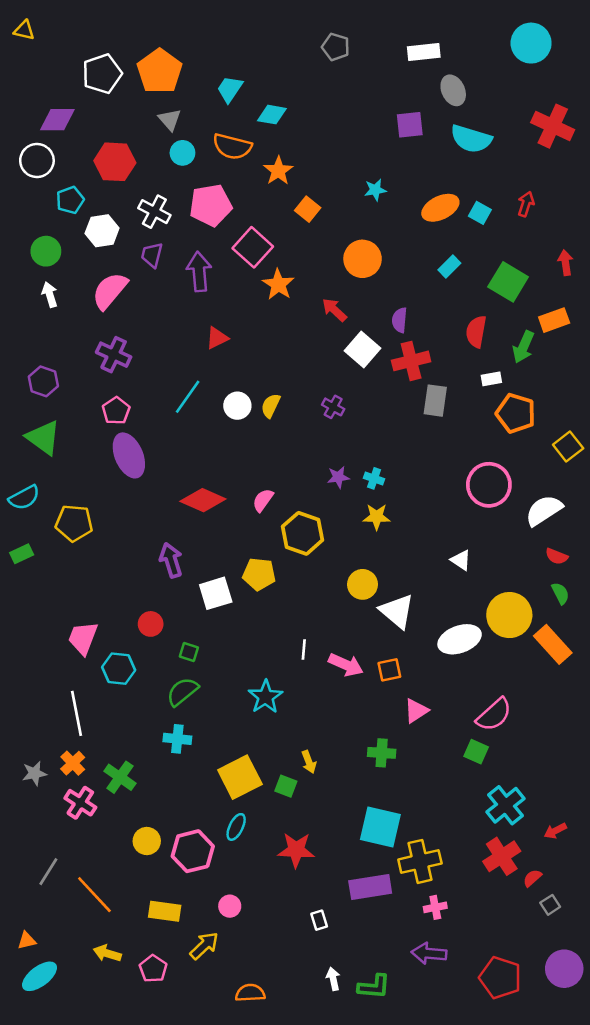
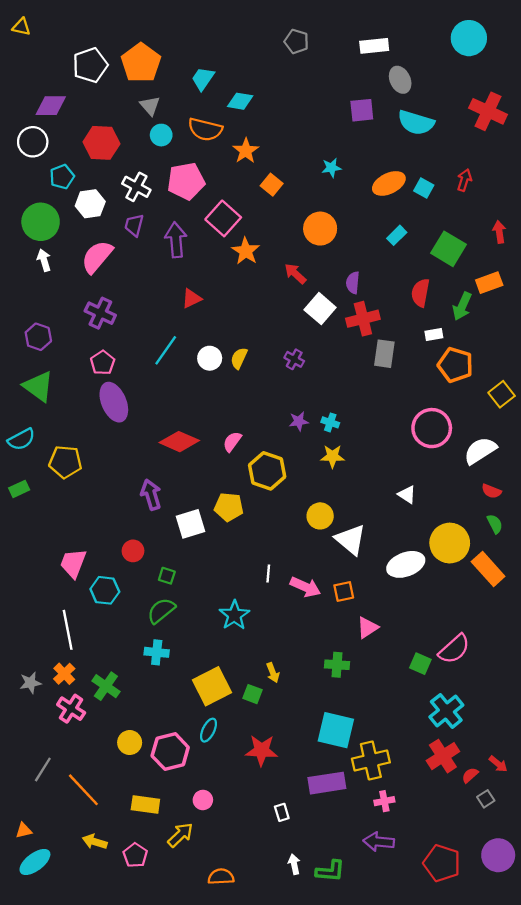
green circle: (46, 251) -> (41, 222), size x1.4
pink semicircle: (494, 715) -> (454, 649), moved
red arrow: (555, 831) -> (498, 764), moved, turned -114

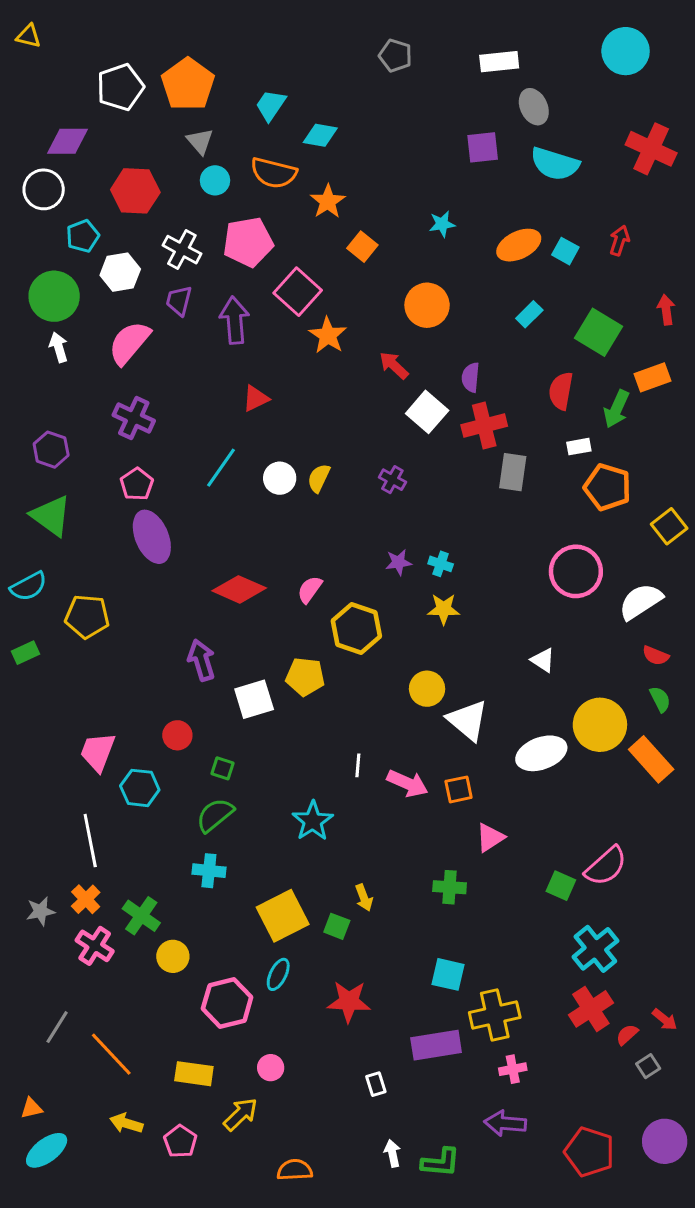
cyan square: (336, 730) -> (448, 974), size x0.7
yellow circle: (130, 743) -> (173, 956), moved

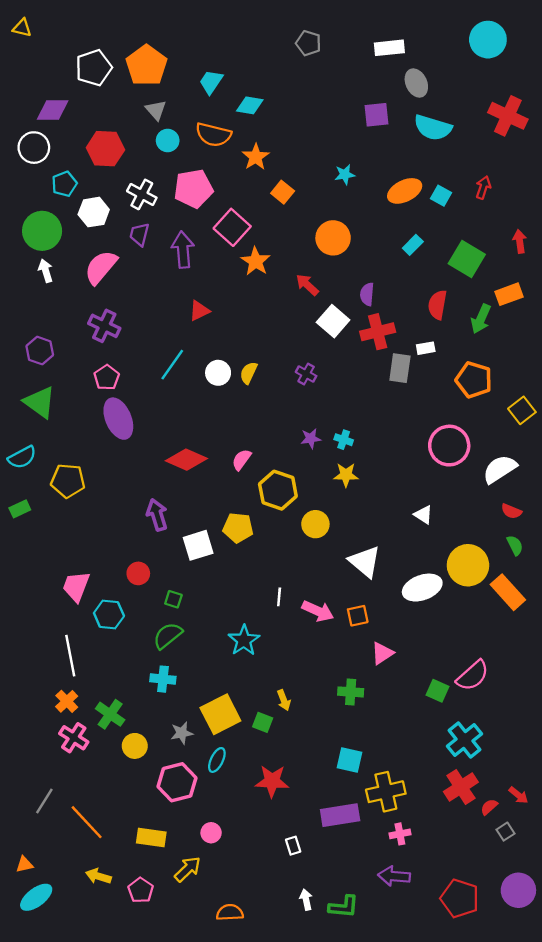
white rectangle: (579, 447) -> (426, 348), moved
yellow circle: (427, 689) -> (315, 524), moved
gray star: (41, 911) -> (182, 733), moved

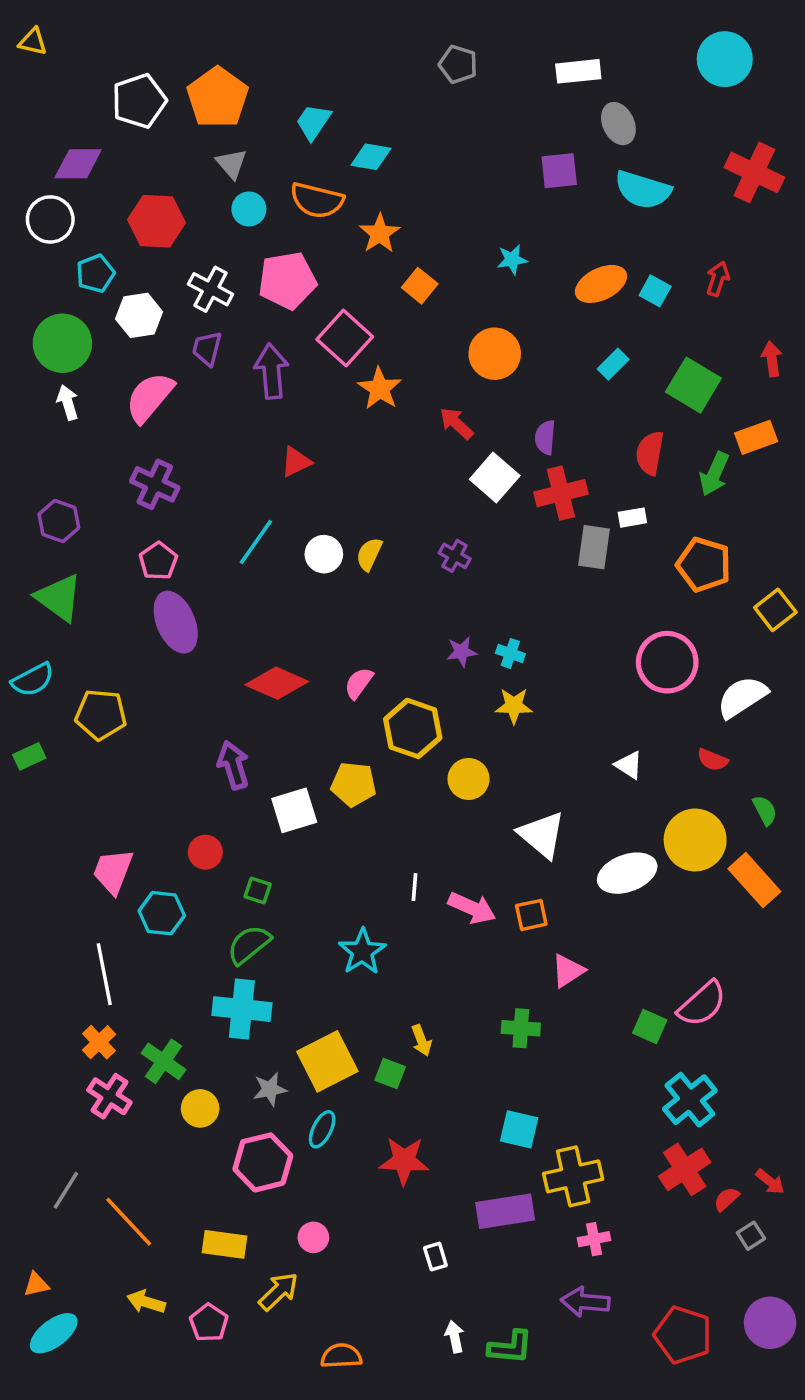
red semicircle: (511, 511) -> (713, 760), moved
cyan cross: (163, 679) -> (242, 1009), size x1.5

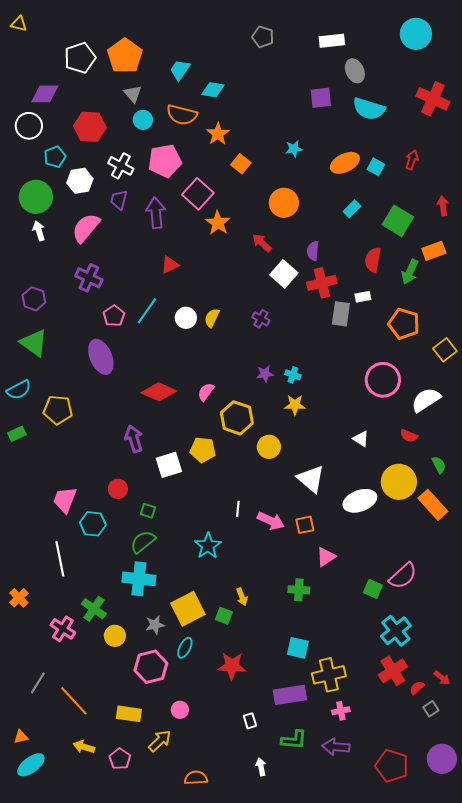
pink pentagon: (158, 561) -> (114, 316), moved
orange cross: (99, 1042) -> (19, 598), moved
green L-shape: (510, 1347) -> (294, 740), moved

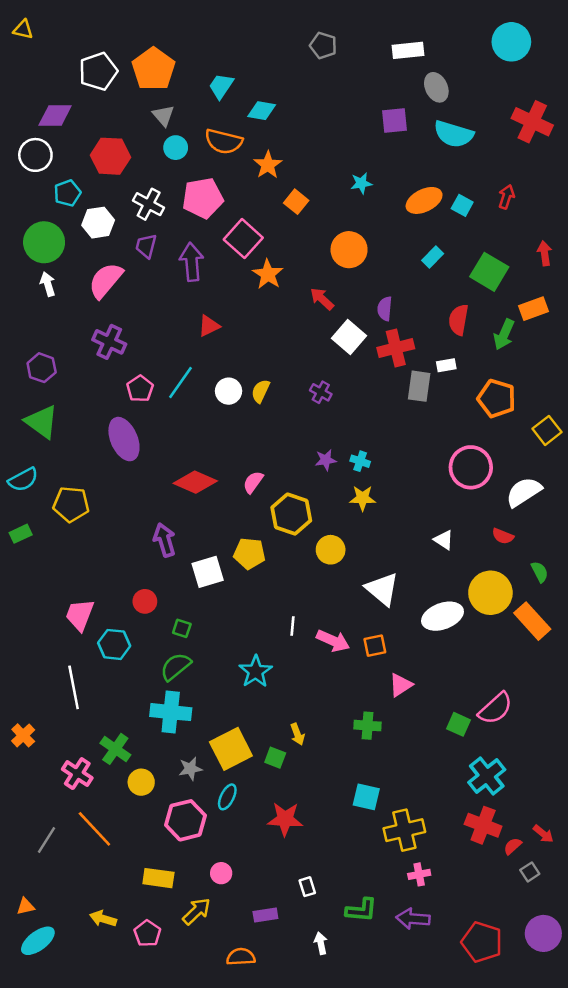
red cross: (393, 671) -> (483, 825), turned -36
purple rectangle: (290, 695) -> (265, 915), moved, size x0.6
orange line: (74, 701) -> (94, 829), moved

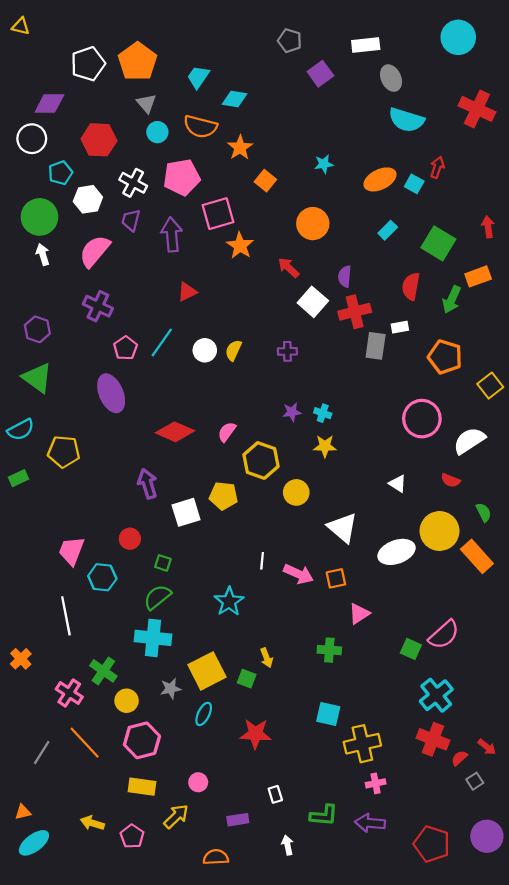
purple square: (395, 121) -> (320, 74), moved, turned -30
red arrow: (506, 197) -> (437, 167), moved
pink square: (243, 239) -> (218, 214), turned 32
purple cross: (321, 392) -> (287, 351), turned -30
pink hexagon: (185, 820) -> (142, 740), moved

